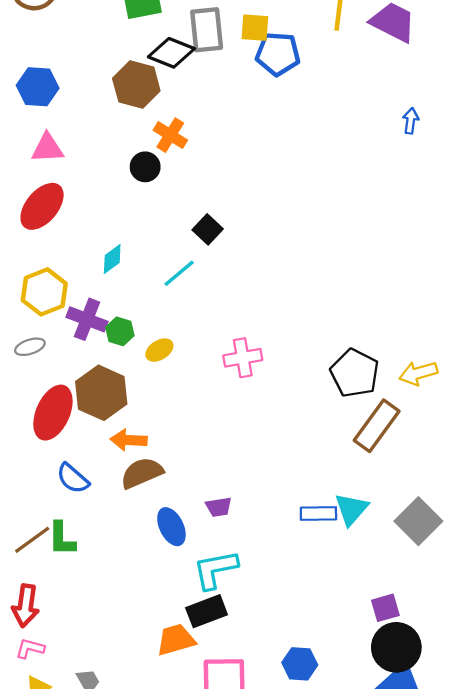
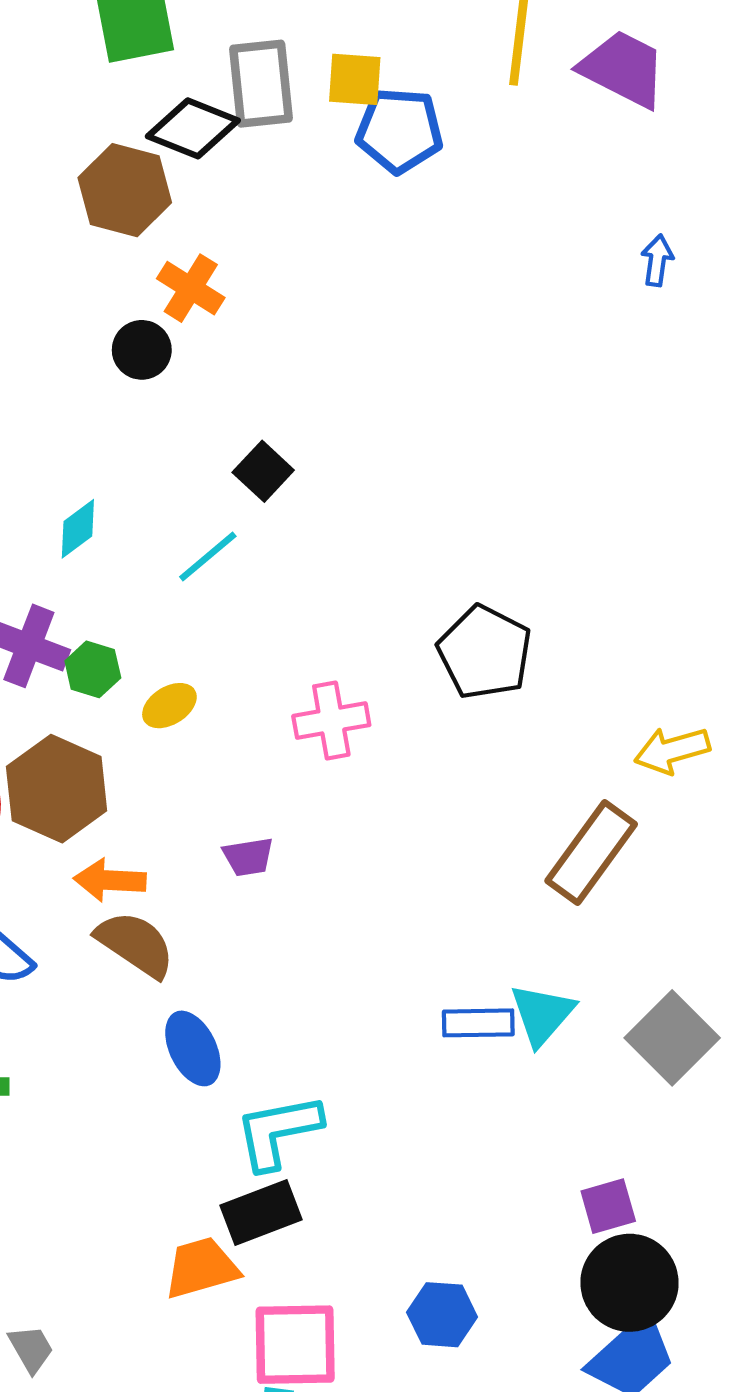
black pentagon: (355, 373) -> (485, 652), moved
brown semicircle: (142, 473) -> (135, 944), turned 57
purple trapezoid: (219, 507) -> (248, 857), moved

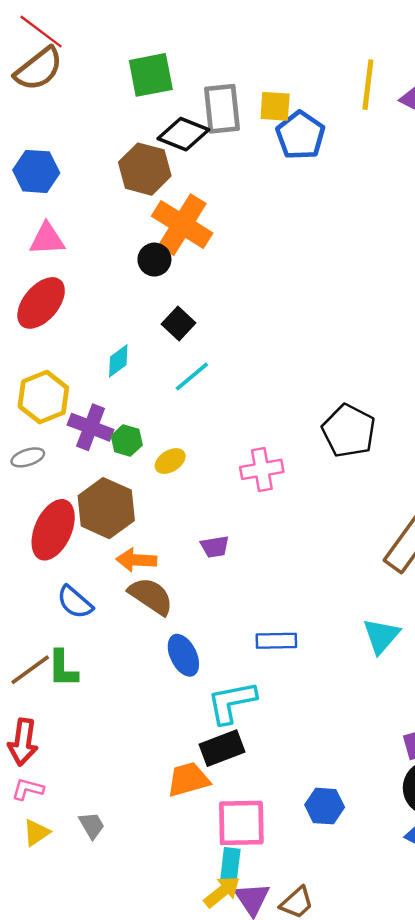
blue pentagon: (399, 130) -> (300, 135), turned 30
orange cross: (191, 288) -> (182, 225), size x1.6
black square: (263, 471) -> (179, 323), moved
blue rectangle: (478, 1023) -> (276, 641), moved

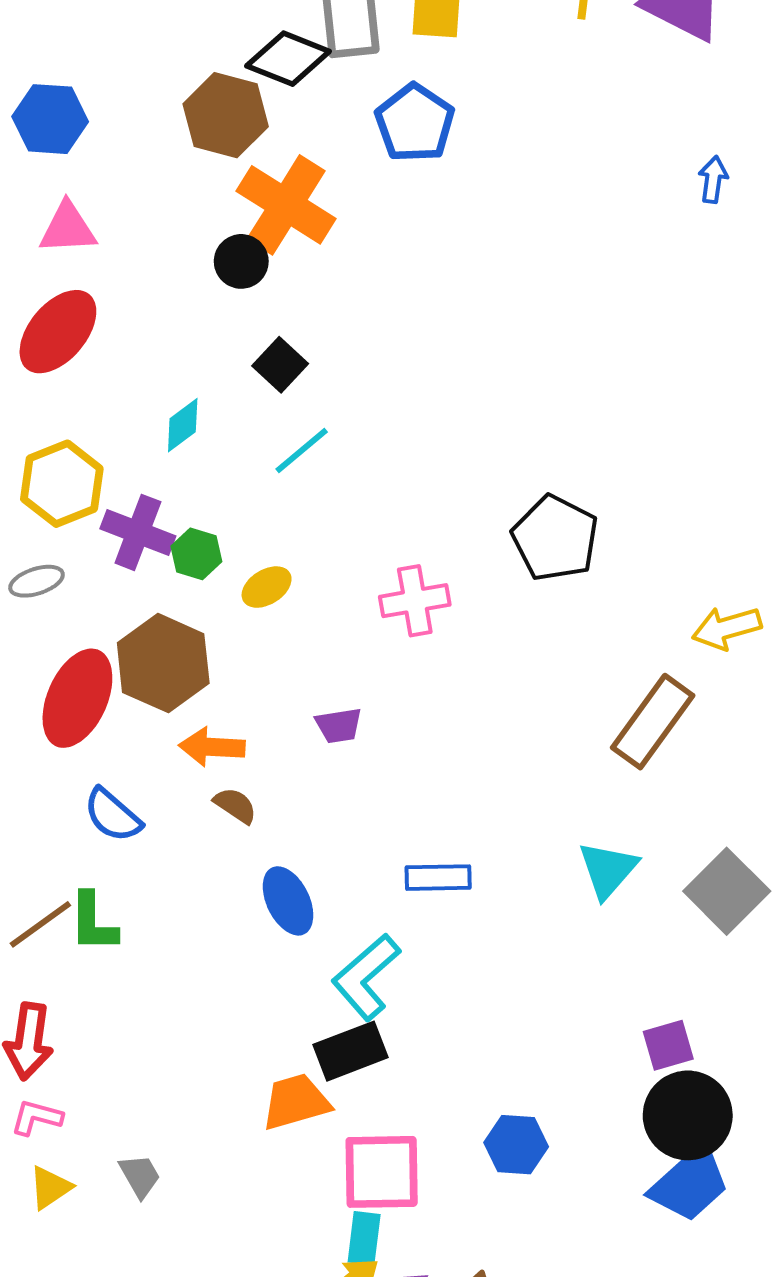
blue pentagon: (300, 135) -> (415, 123), moved
brown semicircle: (151, 596) -> (235, 805), size x0.6
cyan L-shape: (232, 702) -> (366, 977), turned -30

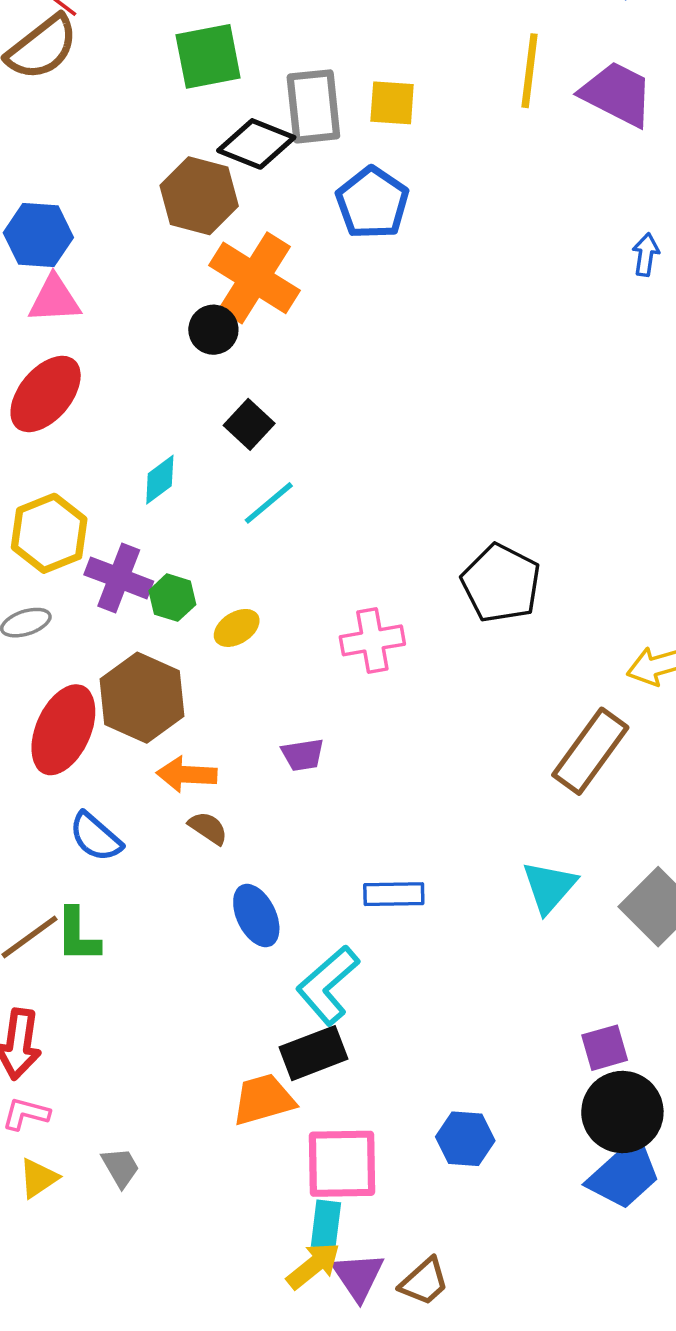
blue hexagon: (50, 119) -> (38, 235), moved

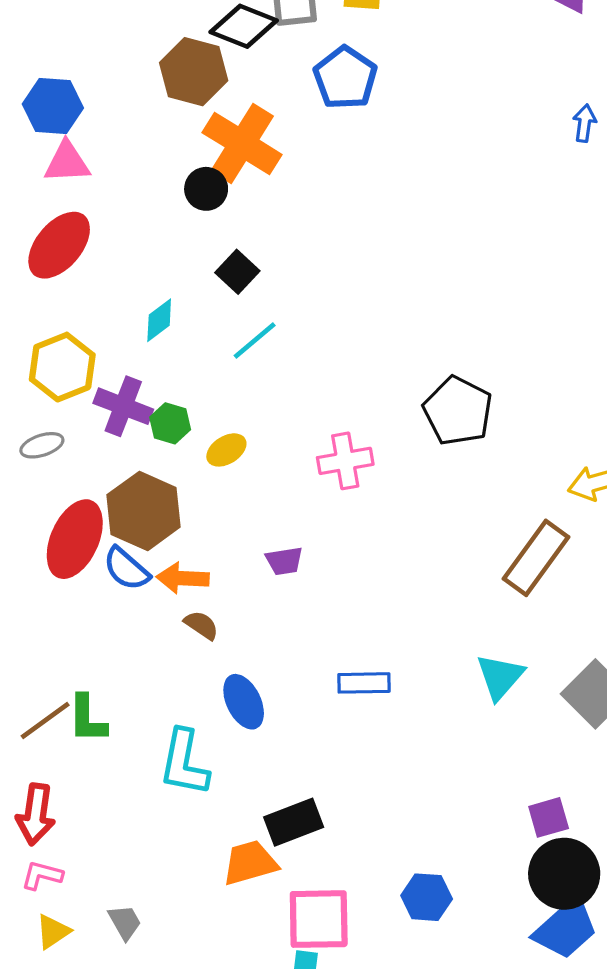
blue semicircle: (96, 837) -> (126, 569), moved
cyan L-shape: (328, 985) -> (184, 763), moved, turned -38

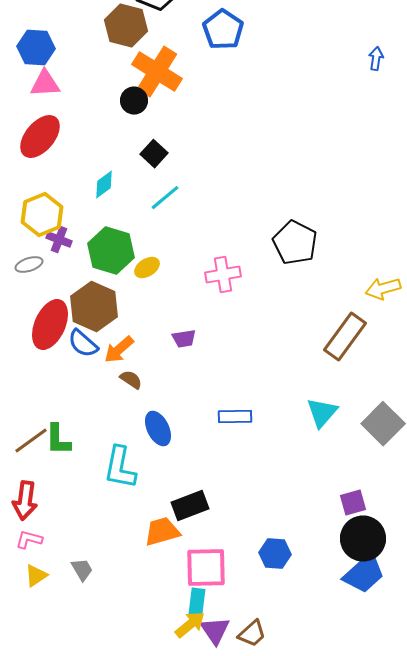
purple cross: (123, 406) -> (59, 240), moved, size x0.7
green hexagon: (170, 423) -> (111, 251), size x1.8
orange arrow: (183, 578) -> (119, 350), turned -44

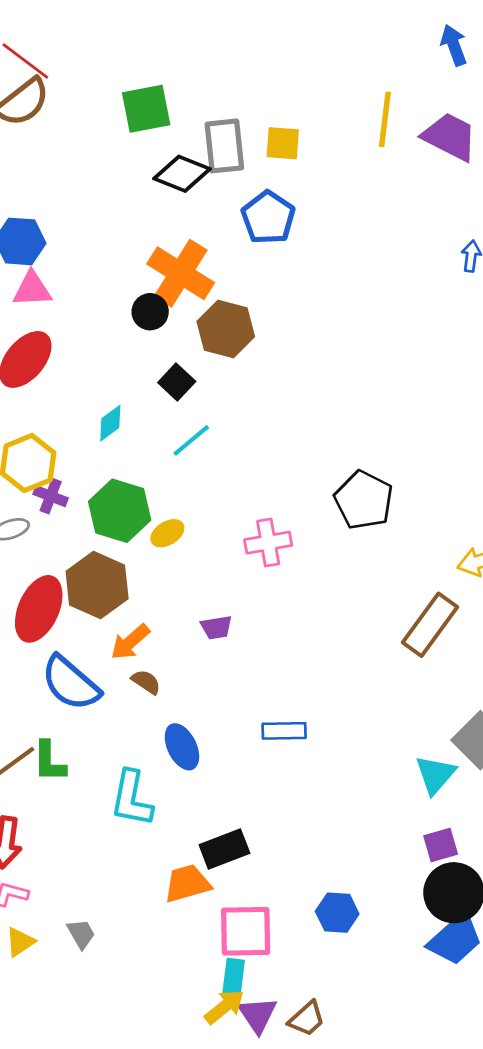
brown hexagon: (126, 26) -> (226, 329), moved
blue semicircle: (83, 344) -> (71, 683), moved, size x1.5
cyan triangle: (322, 413) -> (435, 775), moved

